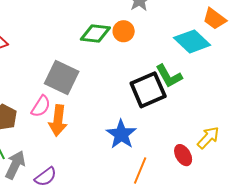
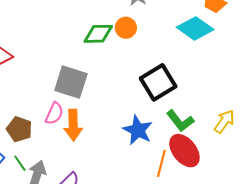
green L-shape: (169, 76) -> (180, 121), moved
red ellipse: (183, 155) -> (184, 151), moved, size x1.6

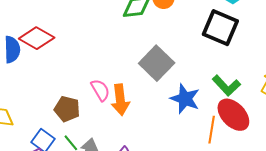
gray square: (71, 82) -> (157, 63), moved, turned 32
black square: (158, 82) -> (220, 28), moved, turned -30
pink semicircle: (54, 113) -> (100, 90), turned -50

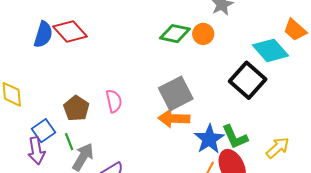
blue star: (185, 99) -> (209, 139), moved
orange arrow: (120, 100) -> (174, 118), moved, turned 80

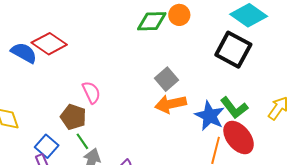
blue semicircle: (43, 34) -> (24, 53), turned -64
gray square: (176, 93) -> (167, 79), size x0.7
pink semicircle: (114, 101) -> (91, 92), moved
green line: (69, 142) -> (82, 141), moved

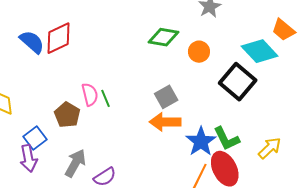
orange circle: (179, 15) -> (199, 52), moved
red diamond: (49, 44) -> (59, 38), turned -72
green line: (82, 141) -> (105, 98), moved

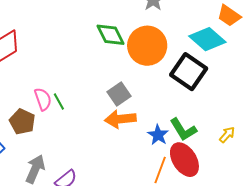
green diamond: (164, 37) -> (110, 35), turned 60
orange circle: (199, 52) -> (147, 46), size x1.8
blue star: (201, 142) -> (158, 135), size x0.7
yellow arrow: (270, 148) -> (227, 135), size x0.7

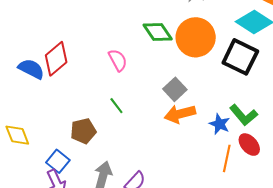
pink semicircle: (43, 99) -> (118, 60), moved
brown pentagon: (22, 122) -> (83, 131), turned -30
red ellipse: (184, 160) -> (249, 145), size x0.7

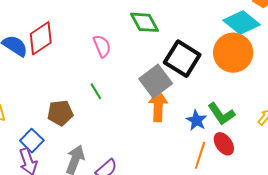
orange circle: (196, 37) -> (233, 53), moved
black square: (240, 57) -> (182, 59), moved
gray square: (175, 89) -> (156, 81), size x1.4
orange arrow: (180, 114) -> (158, 106), turned 100

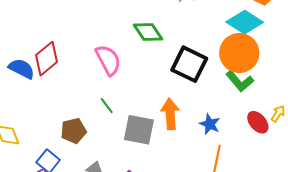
pink semicircle: (102, 46) -> (108, 60), size x1.4
gray square: (156, 81) -> (139, 130), moved, turned -36
green L-shape: (221, 114) -> (240, 81), moved
red ellipse: (224, 144) -> (258, 122), moved

